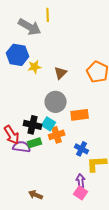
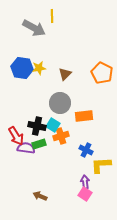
blue hexagon: (18, 55) -> (22, 68), moved

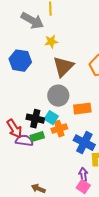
yellow star: (39, 68) -> (51, 42), moved
brown triangle: (65, 74) -> (63, 67), size x1.6
blue cross: (86, 150) -> (84, 143), size x1.5

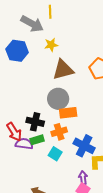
blue hexagon: (20, 61) -> (17, 51), moved
brown triangle: (63, 67) -> (63, 70), turned 30
orange rectangle: (82, 109) -> (68, 113), moved
cyan square: (51, 118) -> (55, 154), moved

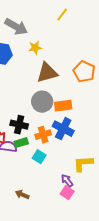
yellow line: (50, 12) -> (62, 15), moved, turned 40
orange rectangle: (68, 113) -> (63, 106), moved
blue cross: (84, 146) -> (63, 129), moved
purple arrow: (83, 178) -> (67, 181), turned -32

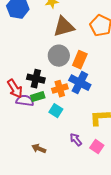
orange rectangle: (63, 106) -> (80, 60), turned -60
purple arrow: (67, 181) -> (76, 140), moved
pink square: (67, 193) -> (97, 147), moved

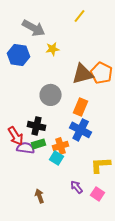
brown triangle: (64, 27) -> (83, 74), moved
gray circle: (59, 56) -> (51, 95), moved
orange cross: (60, 89) -> (61, 146), moved
brown arrow: (39, 149) -> (40, 196), turned 48

